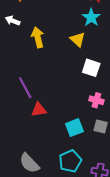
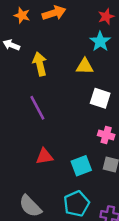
yellow triangle: (78, 39) -> (85, 66), turned -42
purple line: (25, 88) -> (37, 108), moved
red triangle: (39, 110) -> (45, 156), moved

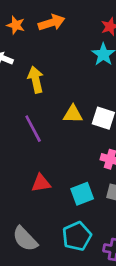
yellow triangle: (85, 66) -> (73, 114), moved

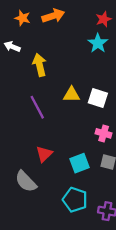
red triangle: (41, 183) -> (44, 154), turned -36
cyan pentagon: (77, 236) -> (75, 200), turned -30
gray semicircle: (25, 239) -> (26, 181), moved

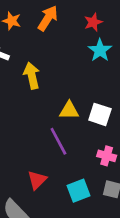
orange arrow: (53, 16) -> (48, 18), turned -40
red star: (104, 19) -> (93, 22), moved
purple line: (37, 107) -> (58, 141), moved

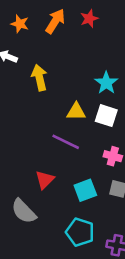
red star: (93, 22) -> (89, 19), moved
cyan star: (100, 50) -> (106, 83), moved
purple line: (58, 141) -> (66, 142), turned -36

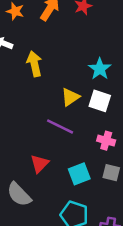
yellow triangle: (76, 112) -> (70, 97), turned -36

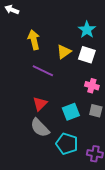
yellow arrow: (34, 64) -> (34, 40), moved
purple line: (60, 127) -> (43, 71), moved
gray semicircle: (19, 194) -> (40, 128), moved

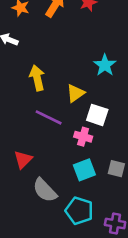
white square: (87, 55) -> (97, 115), moved
pink cross: (92, 86) -> (83, 137), moved
red triangle: (40, 104) -> (23, 160), moved

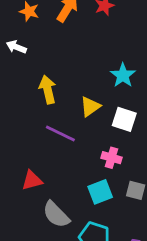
white square: (97, 115) -> (124, 119), moved
pink cross: (83, 137) -> (111, 158), moved
red triangle: (23, 160) -> (32, 180), turned 30

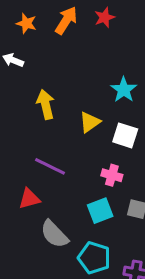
purple line: (60, 134) -> (50, 166), moved

